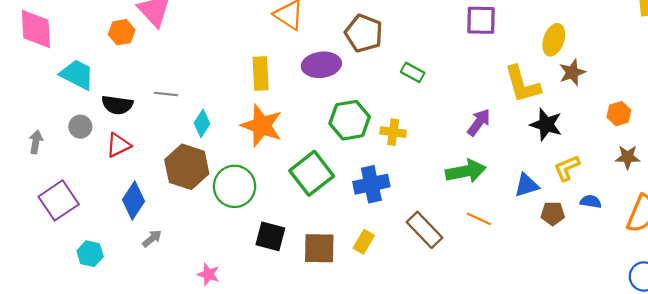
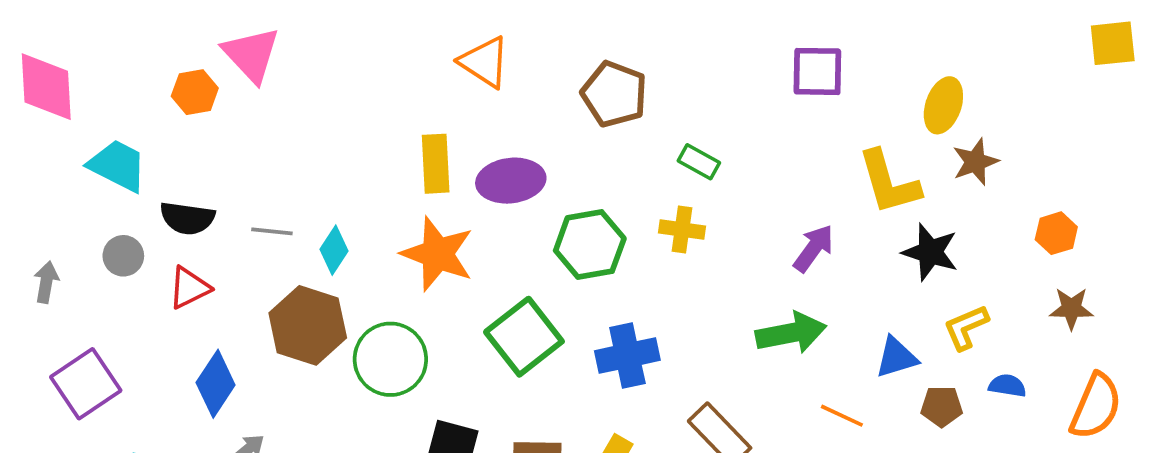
purple ellipse: (321, 65) -> (511, 181), moved
gray line: (166, 94) -> (272, 231), moved
yellow cross: (393, 132) -> (682, 229), moved
orange line: (479, 219) -> (842, 416), moved

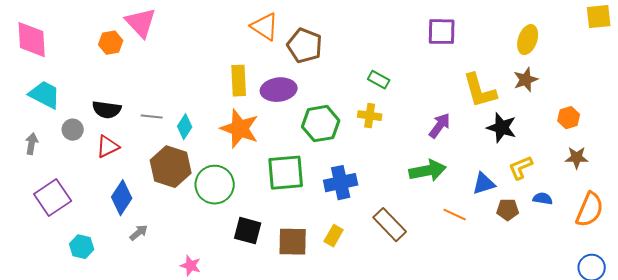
brown pentagon: (614, 94) -> (305, 46), moved
yellow ellipse: (943, 105) -> (528, 40), moved
cyan trapezoid: (118, 166) -> (45, 95), moved
green square: (524, 337) -> (286, 173), turned 33

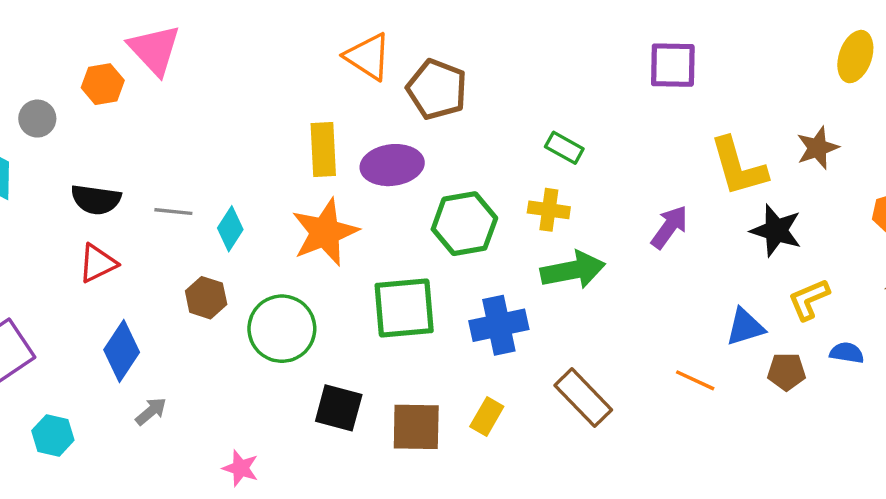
yellow ellipse: (528, 40) -> (855, 57), moved
orange star: (240, 129) -> (325, 232), turned 30
gray circle: (73, 130) -> (37, 119), moved
brown hexagon: (171, 167) -> (206, 298), size x0.6
green arrow: (428, 171) -> (573, 270), moved

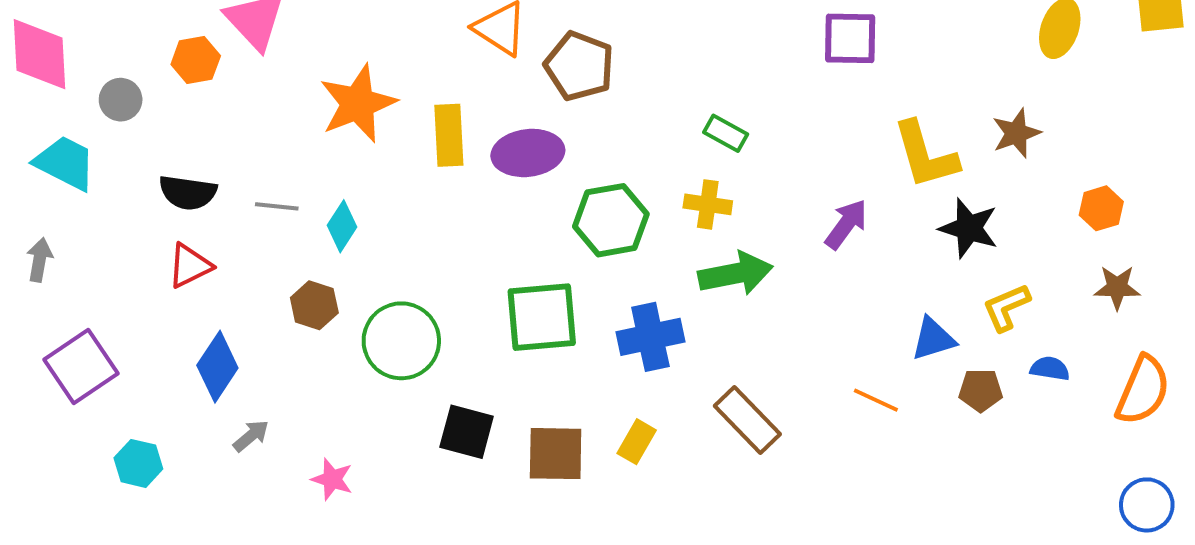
orange star: (325, 232) -> (358, 104), moved
pink star: (241, 468) -> (332, 479), moved

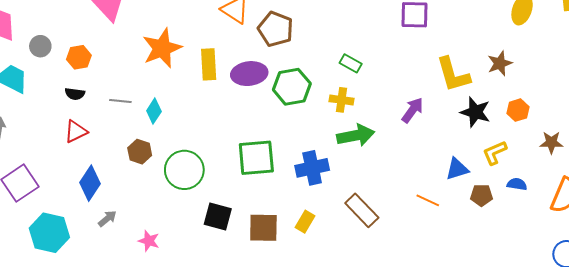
orange hexagon: (196, 60) -> (79, 57), moved
black semicircle: (188, 193) -> (75, 94), size x0.7
orange hexagon: (1101, 208) -> (518, 110), moved
green hexagon: (611, 220) -> (292, 87), moved
cyan hexagon: (138, 463) -> (49, 233), size x1.6

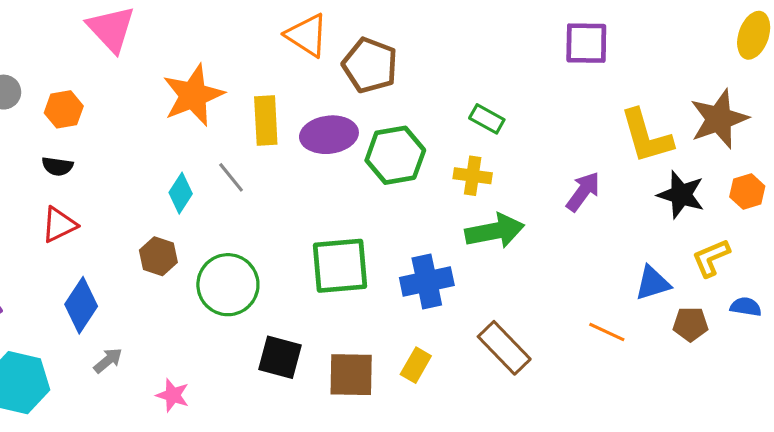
brown star: (500, 63) -> (719, 119), size x1.5
gray line: (120, 101) -> (231, 177), moved, turned 45

